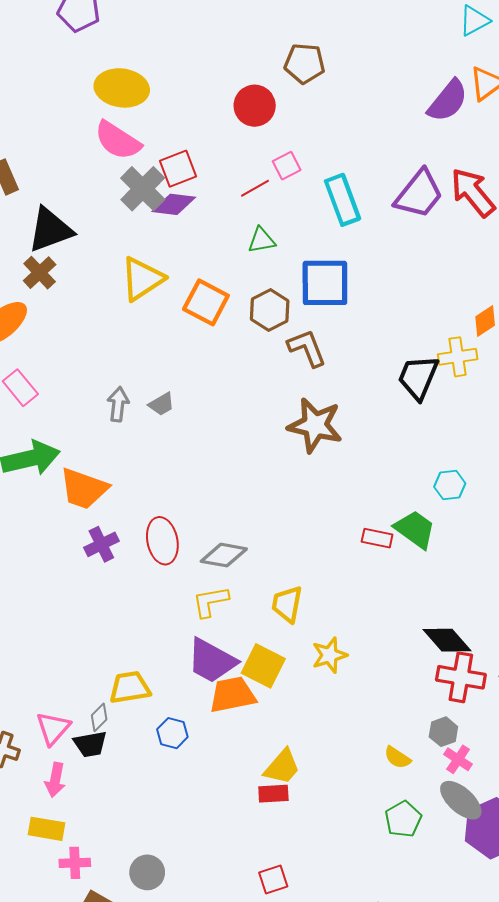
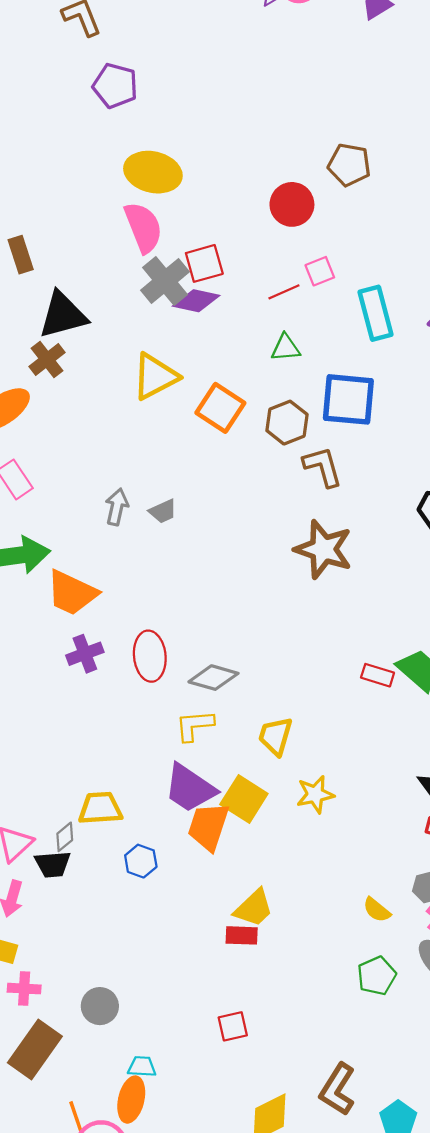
pink semicircle: (118, 140) -> (143, 227), turned -150
orange trapezoid: (232, 695) -> (208, 826), turned -66

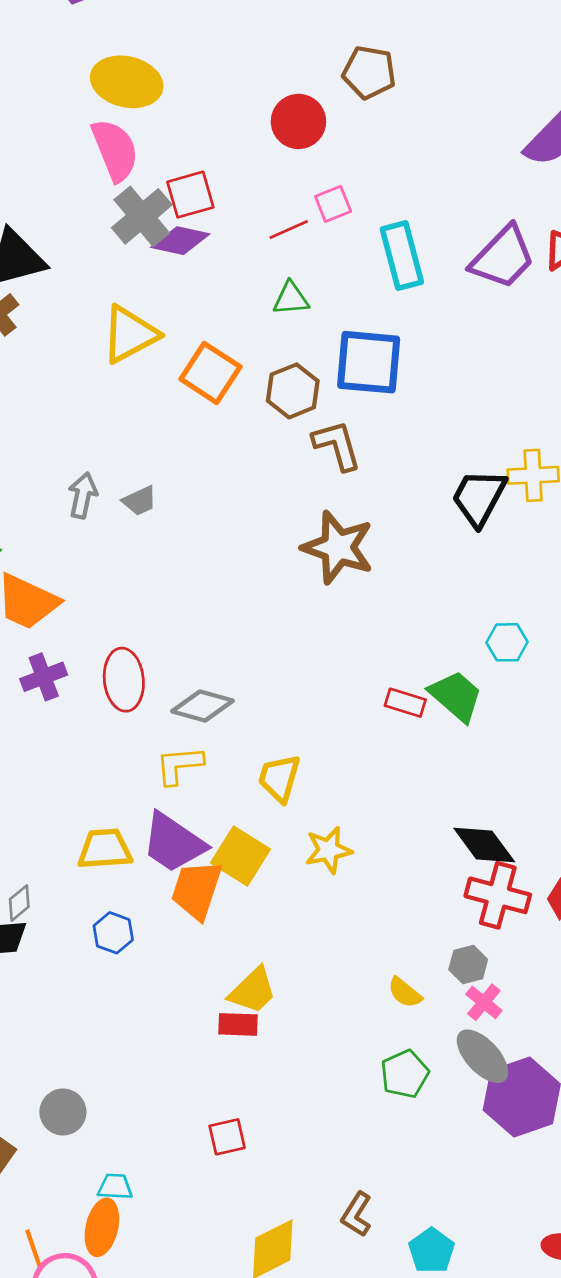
yellow trapezoid: (100, 808) -> (105, 849), moved
brown L-shape: (337, 1089) -> (357, 1214), size x0.7

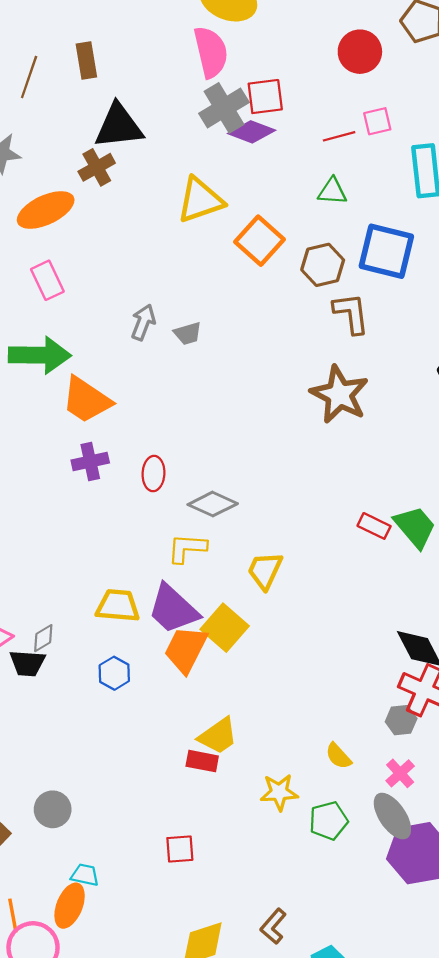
red ellipse: (124, 680) -> (153, 474), size x0.7
yellow star: (328, 850) -> (279, 792), moved
gray hexagon: (468, 964) -> (401, 720), moved

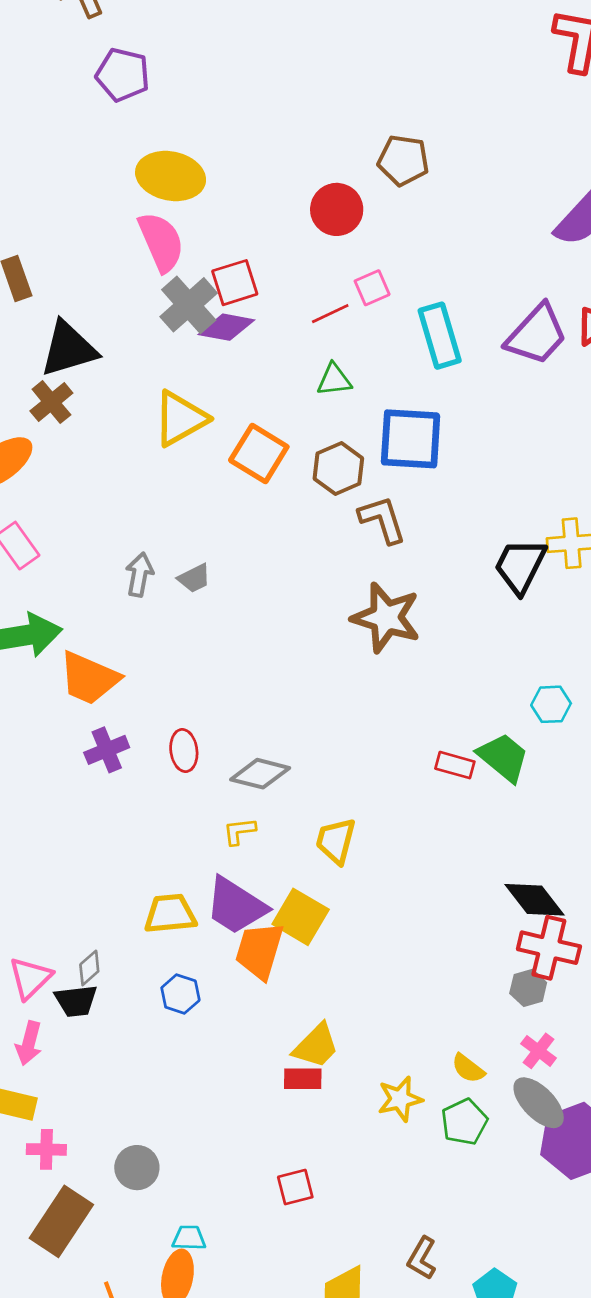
yellow L-shape: (187, 548) -> (239, 831), size x0.7
yellow semicircle: (338, 756) -> (468, 1068), moved

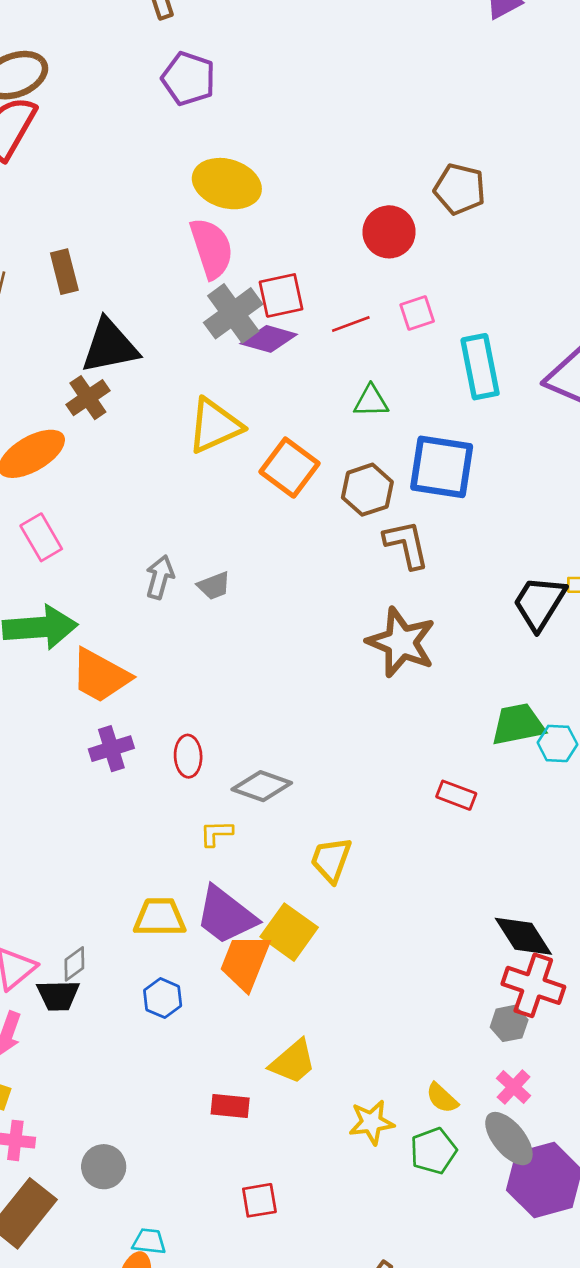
red line: (330, 314) -> (351, 324), moved
green trapezoid: (503, 757) -> (518, 724), moved, turned -56
yellow L-shape: (239, 831) -> (216, 833), moved
red rectangle: (303, 1079) -> (230, 1106), moved

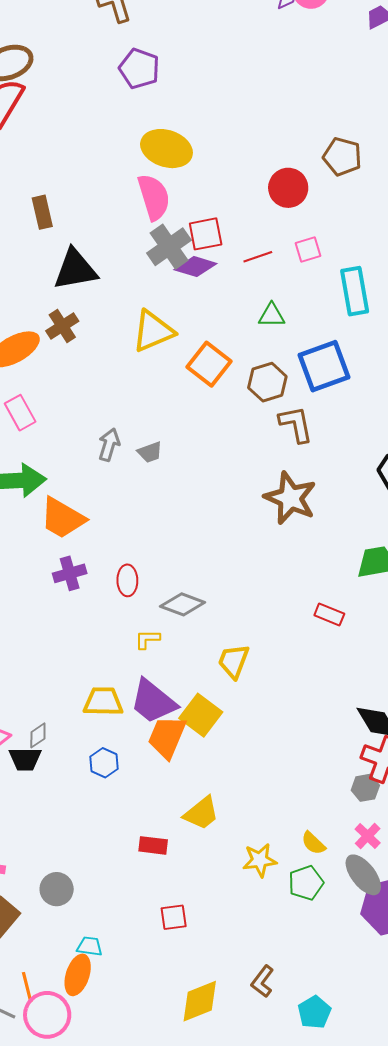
brown cross: (88, 398) -> (62, 326), moved
blue square: (442, 467) -> (324, 366), turned -30

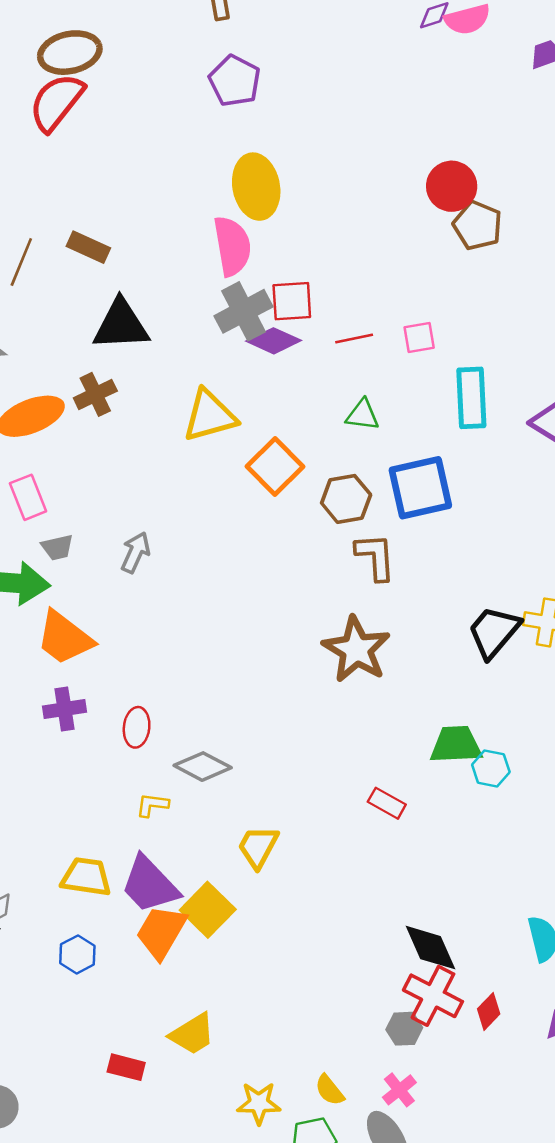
yellow ellipse: (166, 149) -> (256, 187), turned 54
red circle: (288, 188) -> (452, 186), moved
brown rectangle: (42, 212) -> (88, 247), turned -60
gray trapezoid: (150, 452) -> (57, 547), moved

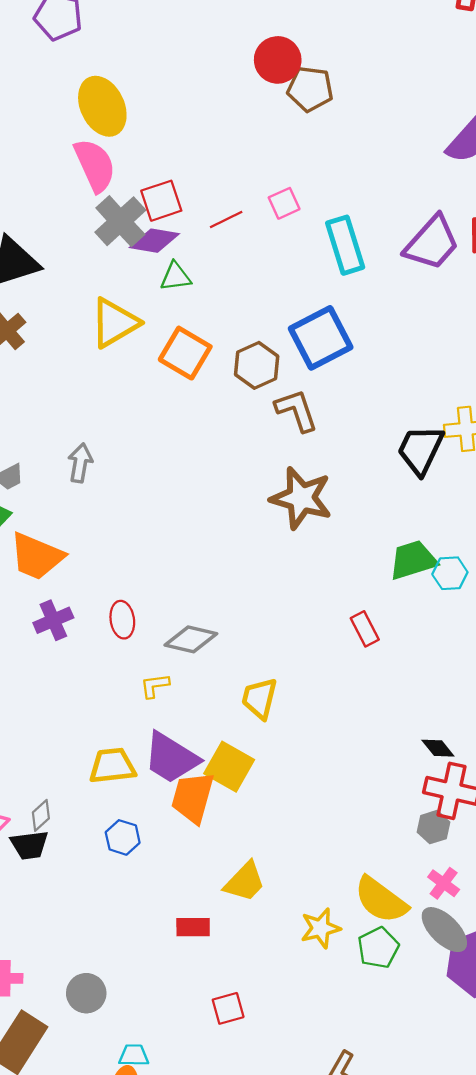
green triangle: (362, 415) -> (176, 277), moved
red rectangle: (387, 803) -> (365, 629), turned 48
black diamond: (430, 948) -> (438, 748), size x0.6
yellow semicircle: (329, 1090) -> (381, 900), size x1.8

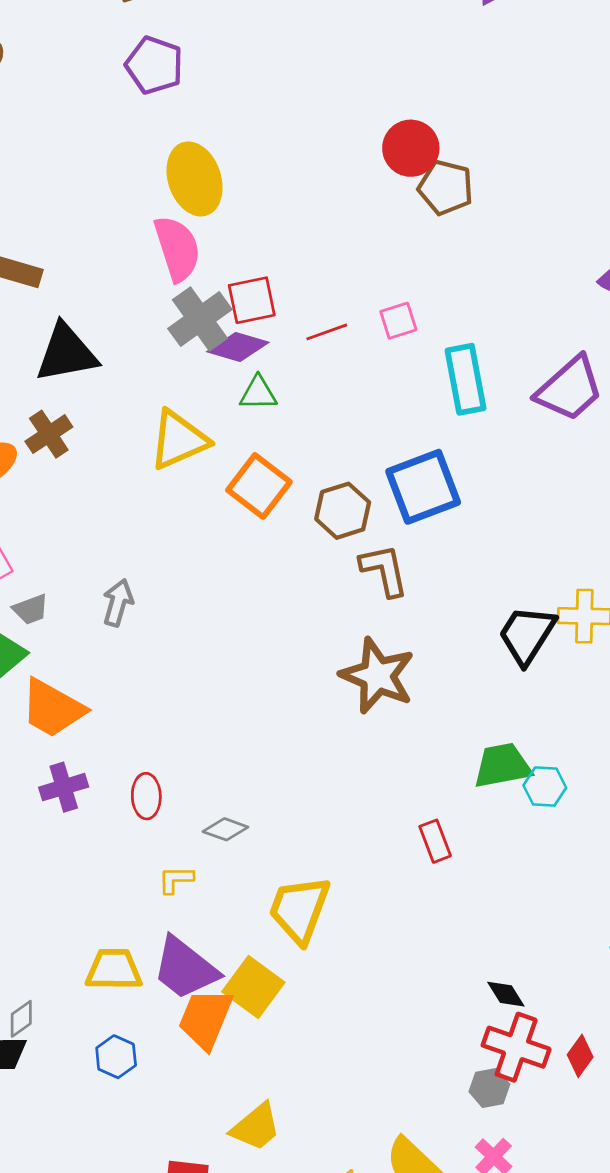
gray diamond: (191, 639) -> (225, 829), size x0.7
yellow trapezoid: (259, 698) -> (299, 910), size x1.4

